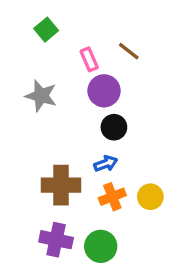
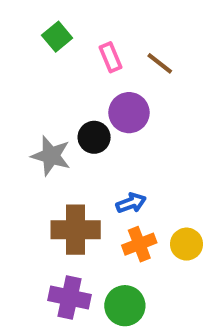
pink rectangle: (89, 59) -> (111, 57), moved
gray star: (41, 96) -> (51, 156), moved
black circle: (114, 127) -> (94, 137), moved

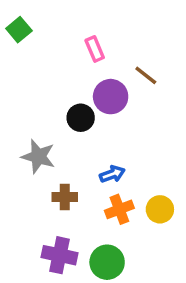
green square: (57, 37) -> (19, 30), moved
brown line: (160, 63) -> (146, 75), moved
gray star: (51, 156) -> (38, 156), moved
brown cross: (76, 230) -> (65, 197), size x0.6

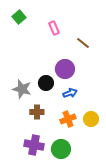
green square: (19, 30) -> (19, 17), moved
purple circle: (111, 97) -> (65, 69), moved
black circle: (81, 118) -> (46, 83), moved
blue arrow: (112, 174) -> (70, 93), moved

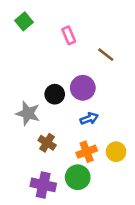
black circle: (46, 83) -> (55, 94), moved
brown cross: (37, 112) -> (47, 143), turned 32
green circle: (61, 149) -> (78, 177), moved

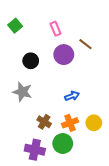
green square: (24, 21) -> (15, 26), moved
purple circle: (83, 88) -> (64, 55), moved
black circle: (55, 94) -> (31, 61), moved
brown cross: (47, 143) -> (44, 122), moved

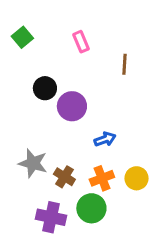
brown line: (86, 44) -> (124, 64), turned 56
purple circle: (64, 55) -> (72, 106), moved
gray star: (22, 92) -> (33, 163), moved

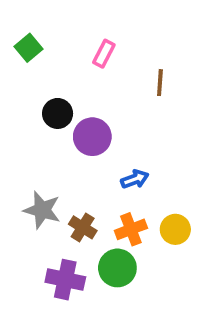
pink rectangle: (81, 42) -> (104, 54), turned 50

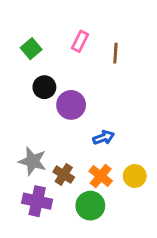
green square: (29, 48) -> (31, 49), moved
brown line: (160, 83) -> (115, 53), moved
orange cross: (131, 229) -> (101, 176), turned -30
purple cross: (65, 280) -> (37, 201), moved

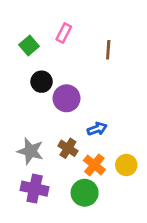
pink rectangle: (80, 41) -> (64, 33), moved
brown cross: (64, 175) -> (68, 148), moved

